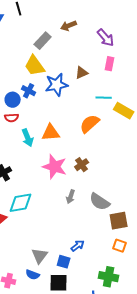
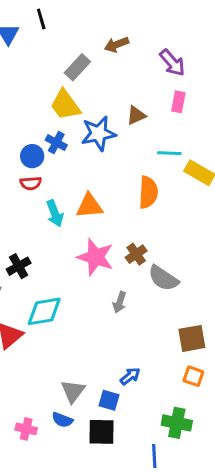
orange semicircle: (90, 124) -> (148, 192), turned 135
gray semicircle: (100, 202) -> (163, 278), moved

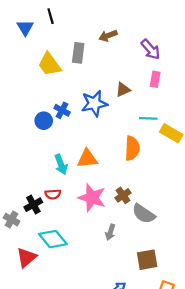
gray rectangle: (77, 67) -> (78, 53), turned -36
yellow trapezoid: (65, 105) -> (49, 64), moved
red semicircle: (31, 183) -> (53, 194), moved
cyan diamond: (44, 311) -> (53, 239), turned 60
brown square: (192, 338) -> (147, 260), moved

